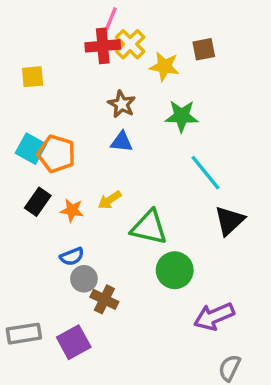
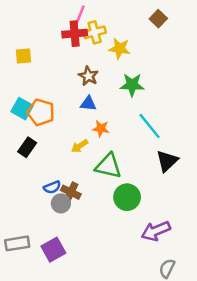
yellow cross: (130, 44) -> (95, 32), turned 30
brown square: (204, 49) -> (158, 19), moved, turned -35
orange star: (72, 210) -> (101, 128), moved
brown cross: (104, 299) -> (71, 192), moved

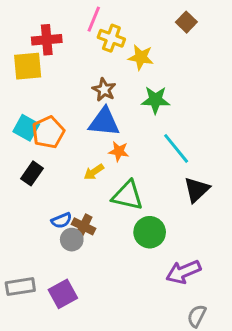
yellow cross: (95, 32) -> (111, 38), turned 35
red cross: (75, 34) -> (47, 40), moved
yellow square: (23, 56) -> (28, 66), size x1.5
blue triangle: (88, 104) -> (104, 122), size x1.6
orange pentagon: (41, 112) -> (48, 132), turned 30

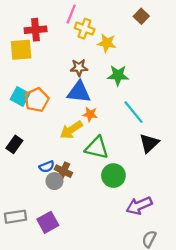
brown star: (104, 90) -> (79, 68), turned -30
yellow arrow: (94, 172) -> (71, 130), size x1.5
black rectangle: (32, 173) -> (14, 144), moved

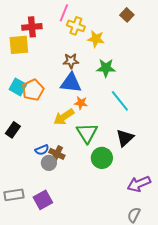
black triangle: (149, 143) -> (125, 138), moved
green triangle: (97, 148) -> (87, 133), turned 45
purple arrow: (139, 206) -> (139, 184), moved

